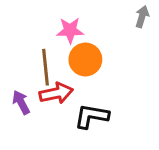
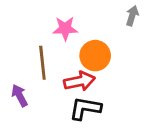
orange circle: (85, 59) -> (95, 56), moved
red arrow: (56, 93) -> (79, 81), moved

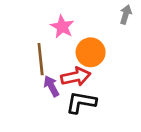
pink star: (65, 29) -> (62, 27), turned 30
purple arrow: (20, 95) -> (51, 86), moved

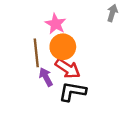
orange circle: (91, 52) -> (63, 47), moved
red arrow: (76, 77) -> (68, 69), turned 45

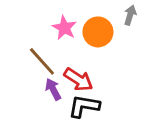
orange circle: (63, 47) -> (98, 32), moved
brown line: (36, 53) -> (42, 61), turned -36

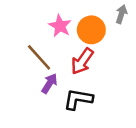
red arrow: (78, 80) -> (82, 61), moved, turned 92
purple arrow: (53, 89) -> (49, 83), turned 60

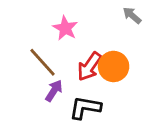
gray arrow: (121, 14) -> (132, 15), turned -66
orange circle: (91, 30) -> (114, 66), moved

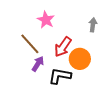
gray arrow: (132, 15) -> (93, 25), moved, turned 56
orange circle: (114, 66) -> (80, 59), moved

